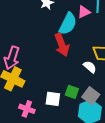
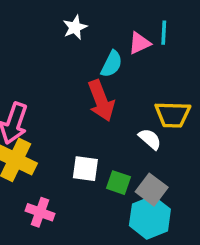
cyan semicircle: (68, 24) -> (112, 64), size x0.7
white square: (53, 99) -> (85, 169), moved

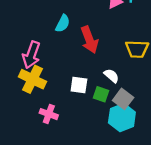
cyan semicircle: (112, 64) -> (63, 23), moved
white semicircle: (150, 139) -> (111, 76), moved

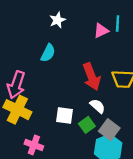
red arrow: (89, 40) -> (92, 77), moved
green square: (101, 94) -> (87, 125), turned 35

